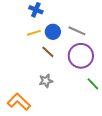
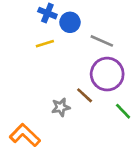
blue circle: (53, 32) -> (70, 22), moved
brown line: (48, 52) -> (85, 95), moved

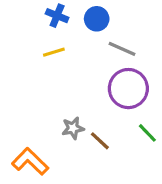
blue circle: (70, 22) -> (97, 19), moved
brown line: (85, 95) -> (100, 141), moved

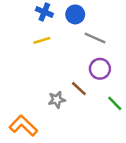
purple circle: (128, 89) -> (100, 69), size x0.7
brown line: (100, 141) -> (79, 89), moved

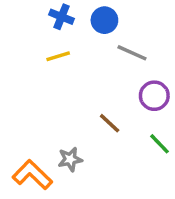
purple circle: (100, 69) -> (154, 96), moved
gray star: (57, 100) -> (70, 159), moved

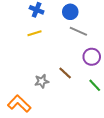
blue circle: (104, 20) -> (70, 12), moved
gray star: (70, 159) -> (42, 81), moved

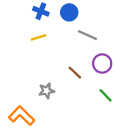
blue circle: (70, 12) -> (69, 12), moved
brown line: (65, 73) -> (75, 73), moved

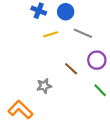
yellow line: (39, 37) -> (51, 34), moved

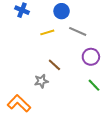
blue cross: (39, 11) -> (22, 10), moved
brown line: (71, 69) -> (54, 65), moved

